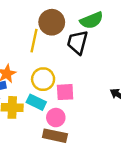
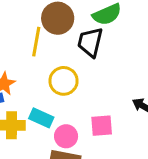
yellow circle: (43, 79) -> (64, 81), moved
pink square: (65, 92) -> (102, 126), moved

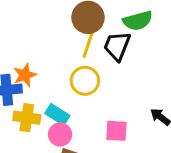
yellow line: (36, 42) -> (89, 43), moved
pink circle: (66, 136) -> (60, 134), moved

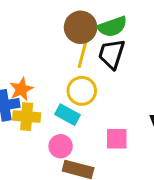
green semicircle: (138, 21) -> (112, 27), moved
cyan rectangle: (57, 115) -> (68, 115), moved
yellow cross: (27, 118) -> (27, 117), moved

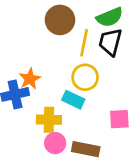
brown circle: (81, 27) -> (60, 20), moved
yellow cross: (27, 117) -> (49, 120), moved
pink circle: (61, 146) -> (55, 143), moved

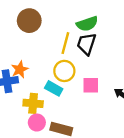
brown circle: (60, 20) -> (29, 21), moved
pink square: (119, 119) -> (91, 85), moved

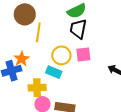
yellow line: (65, 43) -> (38, 32), moved
pink square: (91, 85) -> (83, 55), moved

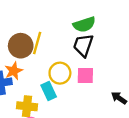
brown circle: (25, 14) -> (21, 46), moved
cyan rectangle: (54, 72) -> (49, 91), turned 35

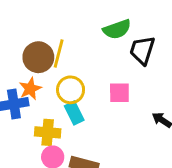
black trapezoid: (83, 45) -> (142, 50), moved
yellow circle: (60, 73) -> (71, 90), moved

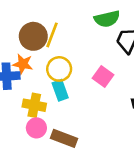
orange star: (30, 89) -> (23, 64), turned 30
pink square: (119, 93) -> (103, 76), turned 30

